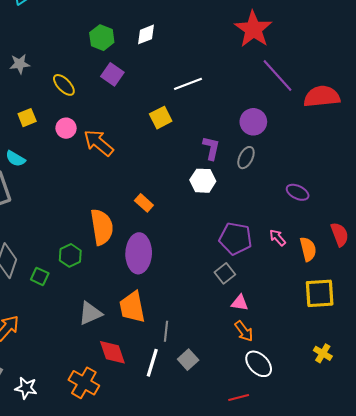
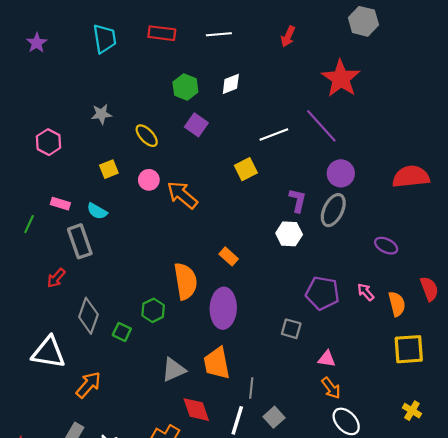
purple line: (278, 75) -> (321, 126), moved
red semicircle: (322, 97) -> (411, 177), moved
gray ellipse: (246, 158) -> (333, 210), size x1.4
gray square: (225, 273) -> (291, 329), moved, turned -36

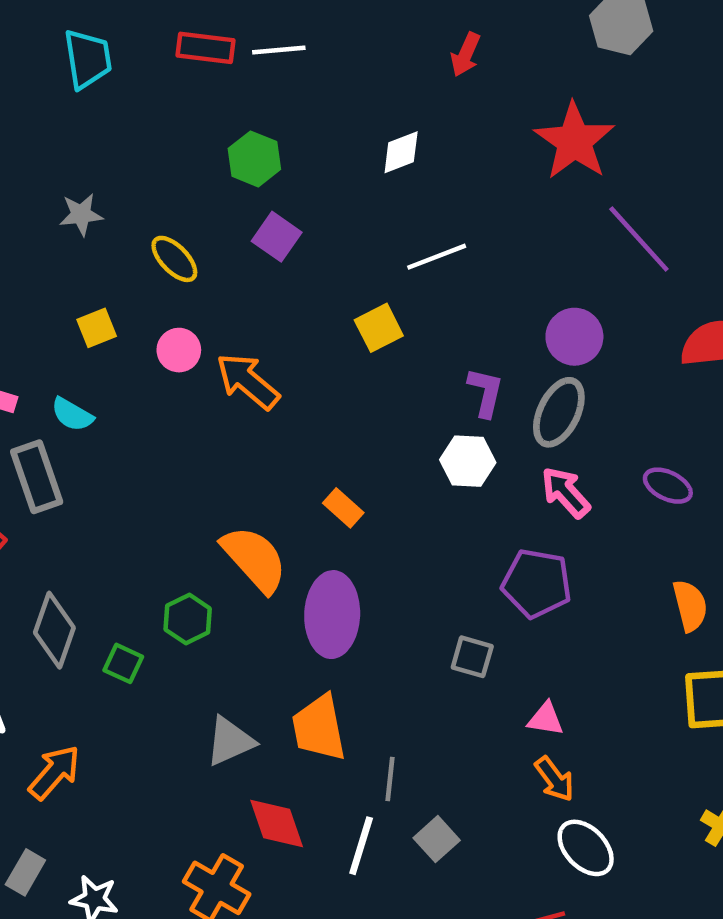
white line: (219, 34) -> (279, 50), moved
white diamond: (231, 84) -> (401, 152), moved
purple line: (321, 126) -> (639, 239), moved
orange semicircle: (185, 281) -> (254, 559), turned -33
pink arrow: (366, 292) -> (566, 492), moved, size x1.4

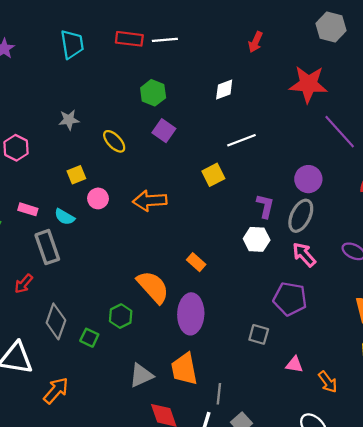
red star: (574, 141) -> (308, 84), turned -30
pink circle: (179, 350) -> (98, 198), moved
orange arrow: (248, 381) -> (150, 201), turned -44
orange arrow: (554, 779) -> (328, 382), moved

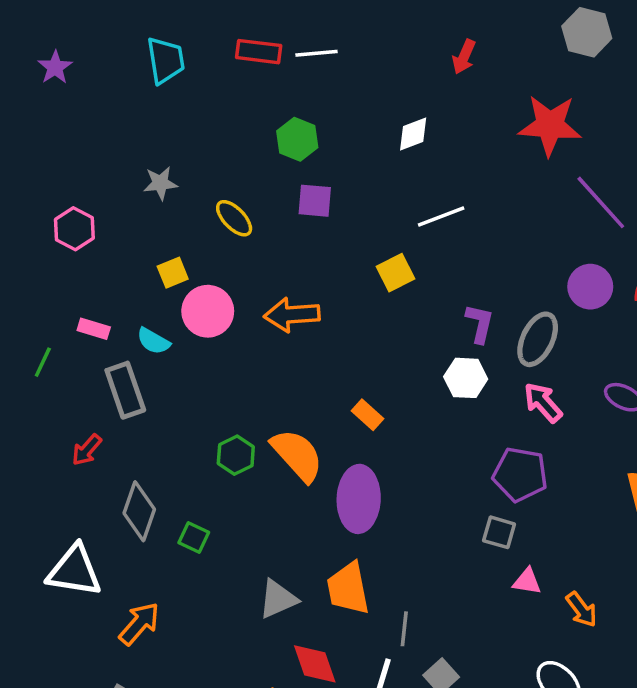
purple square: (164, 131) -> (315, 201), turned -30
purple circle: (308, 179) -> (590, 287), moved
pink circle: (98, 198) -> (208, 311), size x1.5
green hexagon: (121, 316) -> (236, 455), moved
gray square: (259, 334) -> (499, 532), moved

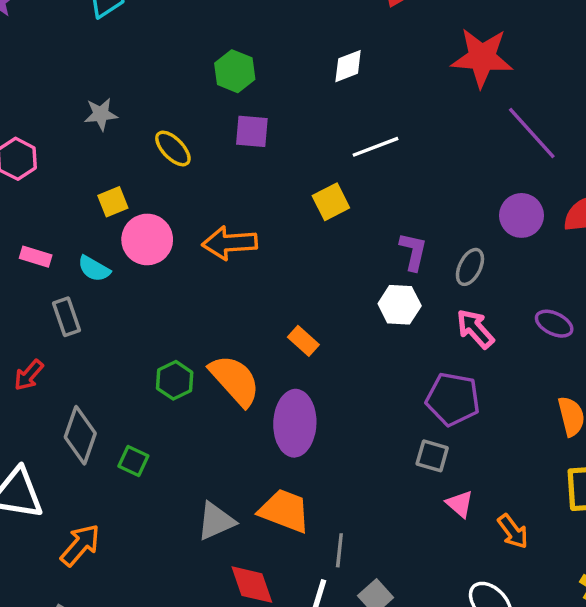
gray ellipse: (538, 339) -> (470, 267), size x0.7
gray rectangle: (125, 390) -> (66, 317), size x0.7
pink triangle: (527, 581) -> (460, 504), turned 32
orange trapezoid: (348, 588) -> (285, 511), turned 122

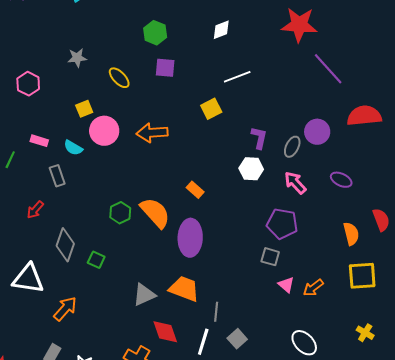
purple circle: (521, 215) -> (317, 132), moved
orange arrow: (513, 531) -> (313, 288), moved, turned 90

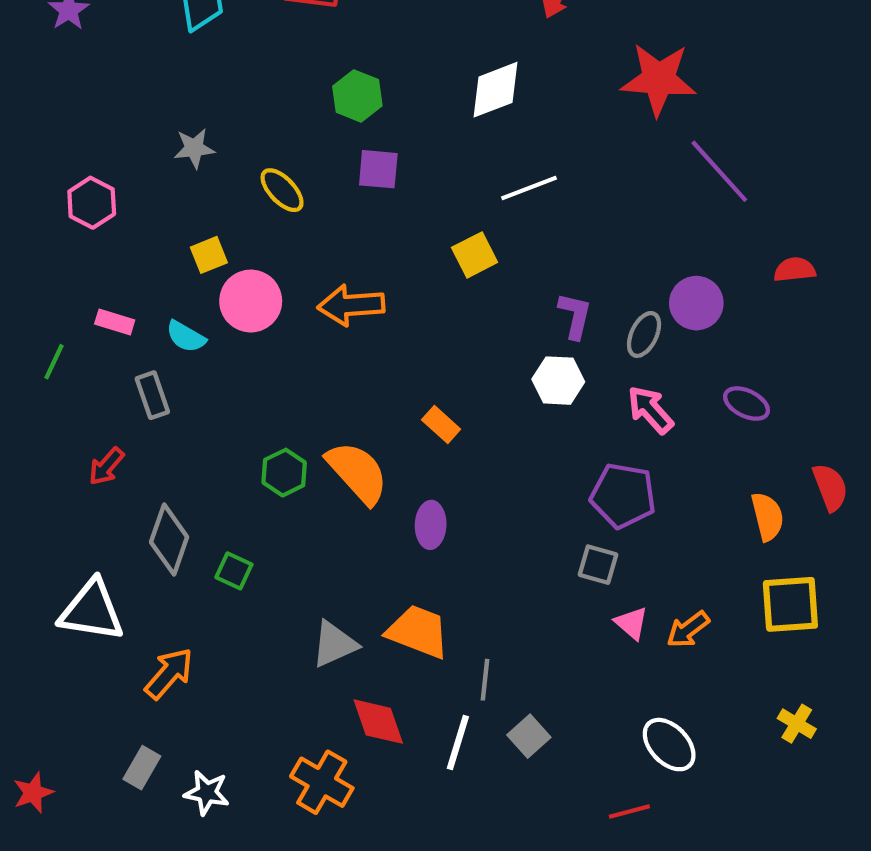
white diamond: (221, 30) -> (495, 90), size x1.4
red semicircle: (364, 116) -> (795, 270), size x0.6
purple ellipse: (190, 238) -> (431, 525), size x0.6

